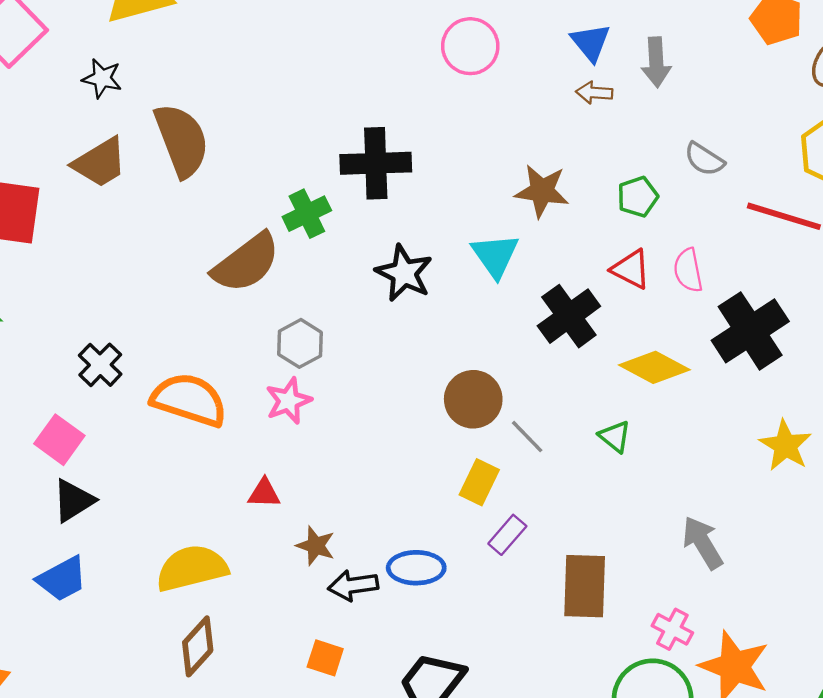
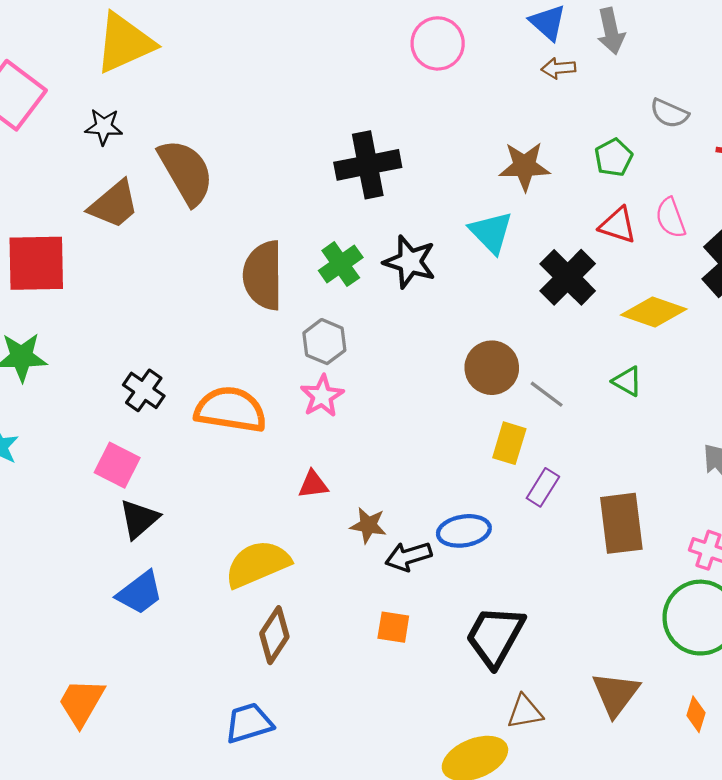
green cross: (307, 214) -> (341, 264), moved
brown semicircle: (246, 263) -> (263, 275), turned 136

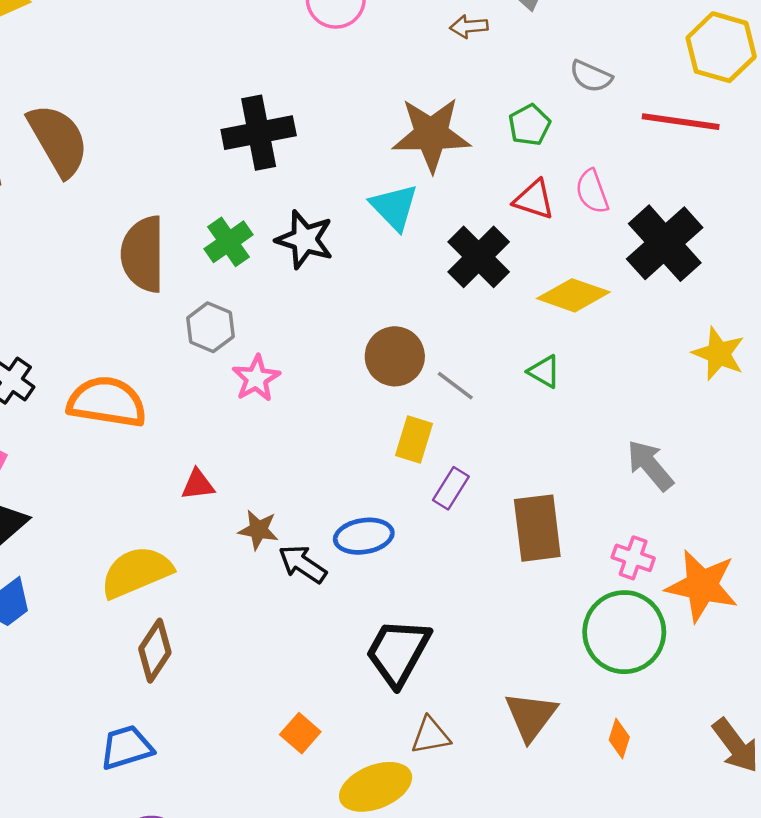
brown star: (525, 166) -> (431, 134), size x1.4
pink star: (322, 396) -> (256, 378), moved
black arrow: (408, 556) -> (303, 564), turned 51
orange square: (393, 627) -> (300, 733), moved, turned 32

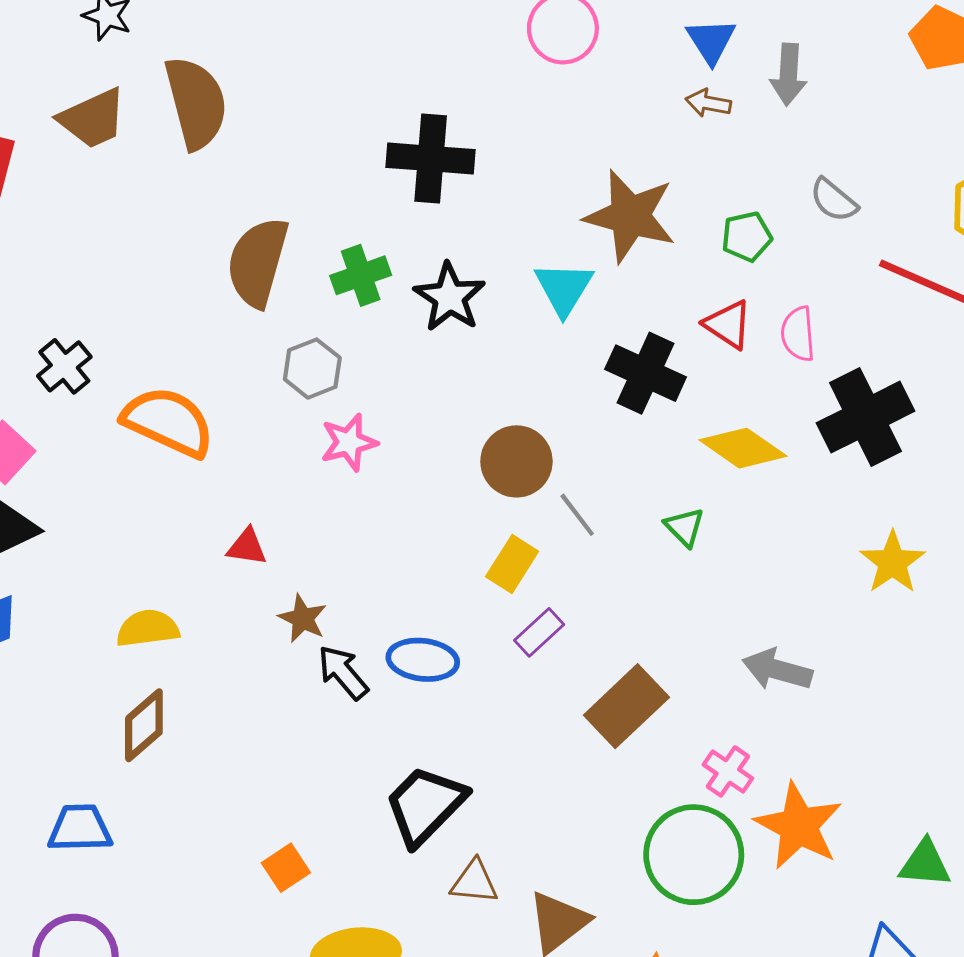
black cross: (479, 257) -> (646, 373), turned -36
gray arrow: (650, 465) -> (777, 670), turned -50
brown rectangle: (537, 528) -> (626, 706), turned 38
yellow semicircle: (136, 572) -> (148, 628), size x0.7
brown triangle: (431, 736) -> (474, 882), moved

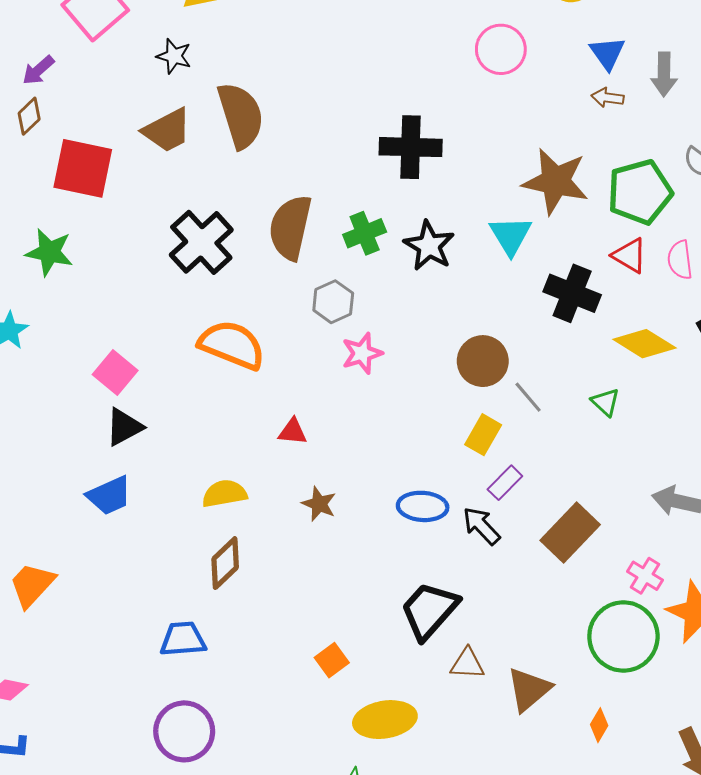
green pentagon: (747, 237) -> (640, 192), size x1.8
black cross: (64, 366) -> (201, 242), moved, size x1.6
brown star: (303, 619) -> (319, 504), moved
black arrow: (343, 672) -> (481, 526), moved

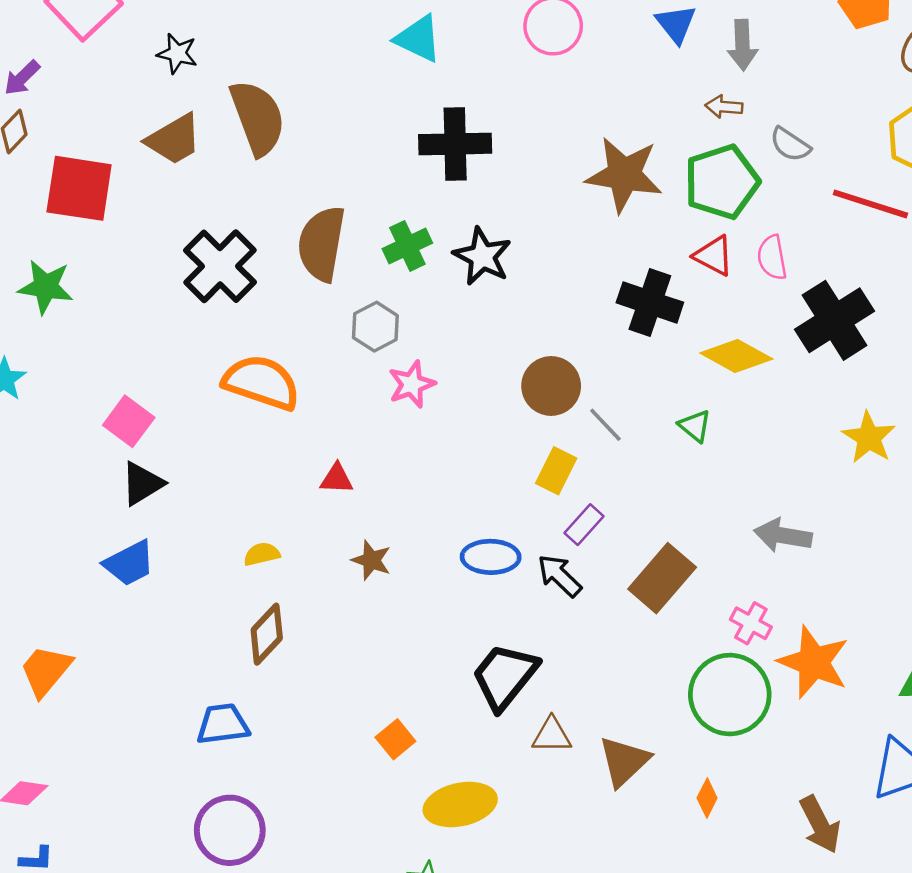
brown arrow: (608, 98) -> (724, 107), moved
cyan triangle: (511, 235) -> (418, 39), moved, turned -30
yellow semicircle: (224, 494) -> (262, 554), size x0.7

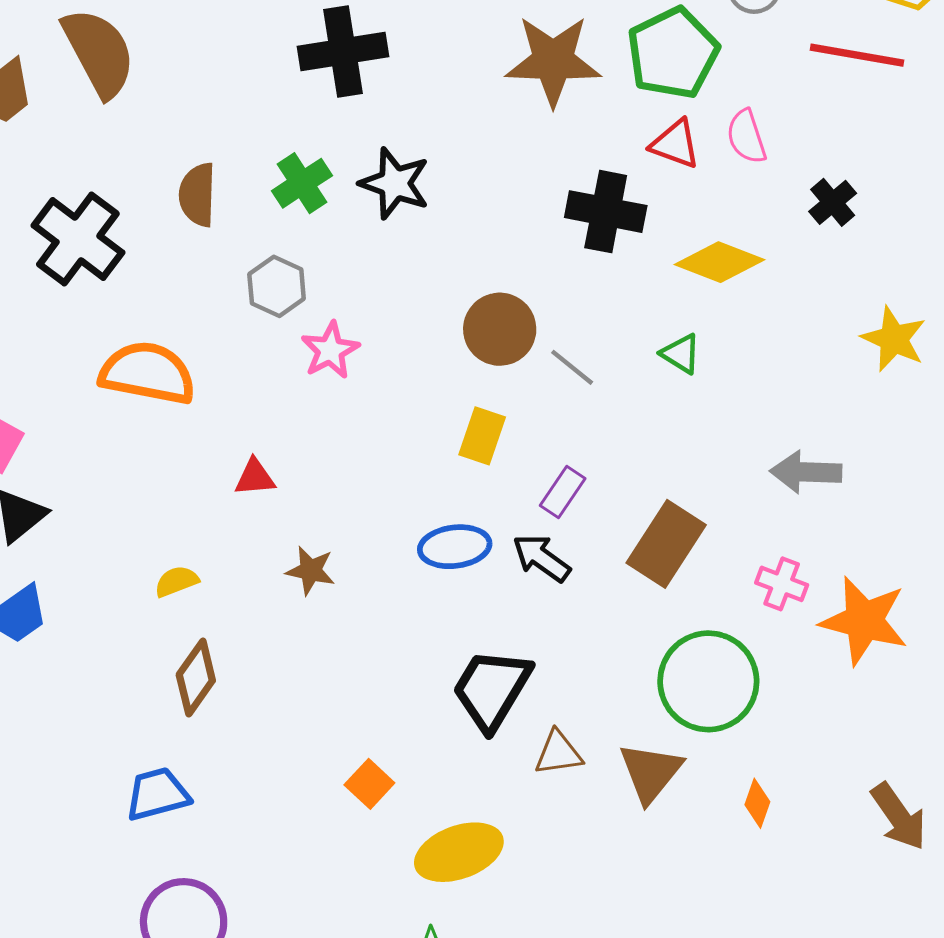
brown semicircle: (322, 244) -> (197, 195), size x0.7
black cross: (834, 320) -> (833, 202), size x0.5
yellow rectangle: (556, 471) -> (482, 436), moved
green circle: (730, 695) -> (708, 681), moved

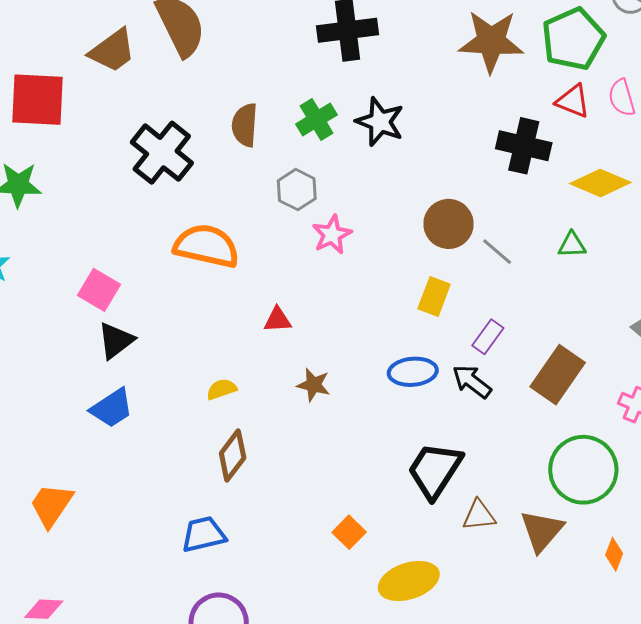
green triangle: (681, 354) -> (572, 245), turned -36

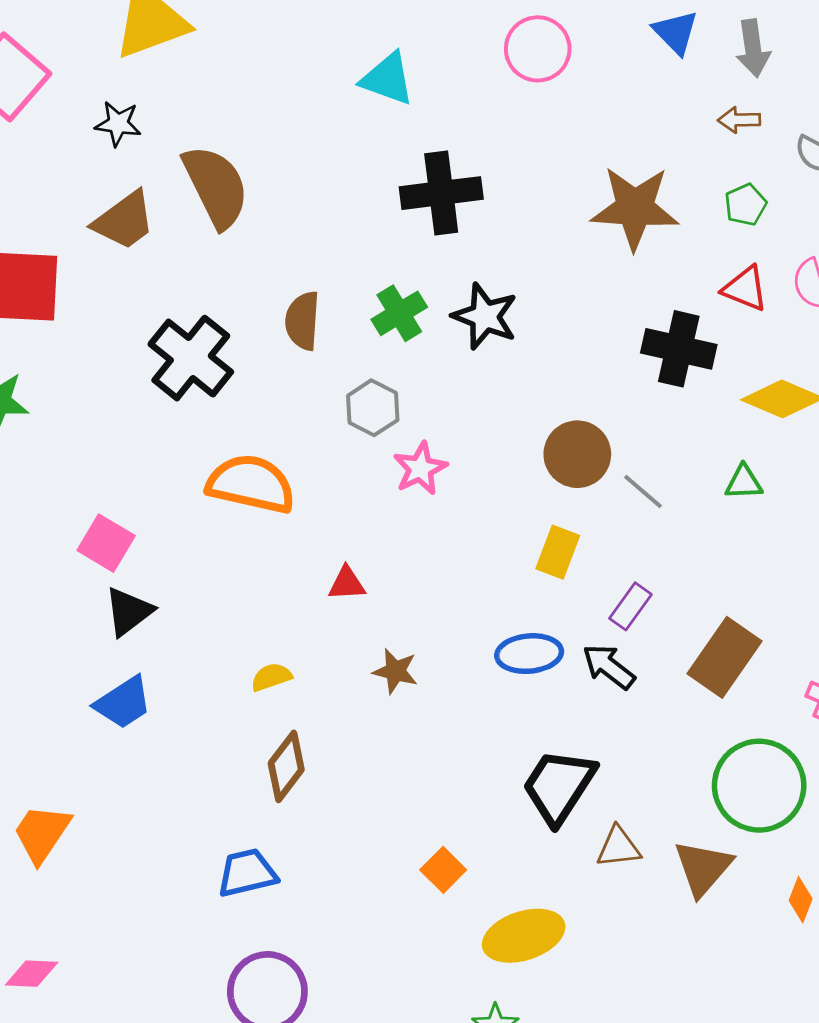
green pentagon: (573, 39) -> (746, 205), size x0.5

